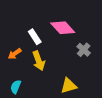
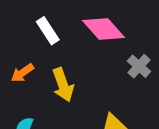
white rectangle: (35, 37) -> (48, 31), moved

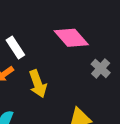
white rectangle: (48, 31) -> (15, 47), moved

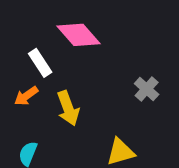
pink diamond: (71, 38) -> (79, 35), moved

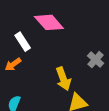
yellow arrow: (68, 108) -> (63, 79), moved

